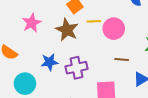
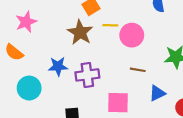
pink star: (32, 23) -> (26, 22), moved

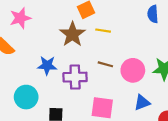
pink circle: (132, 35) -> (133, 70), moved
brown line: (138, 70) -> (105, 64), moved
cyan circle: (29, 88) -> (26, 97), moved

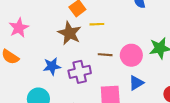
blue triangle: (142, 103) -> (136, 83), moved

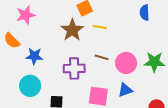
blue star: (52, 66) -> (34, 56), moved

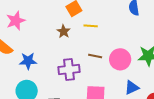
brown star: (72, 30) -> (64, 31), size x0.6
blue triangle: (125, 90) -> (132, 88), moved

